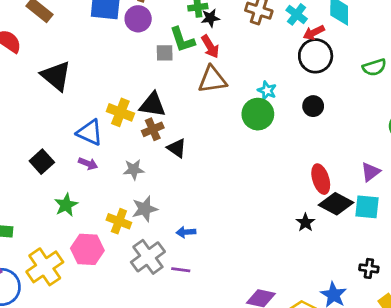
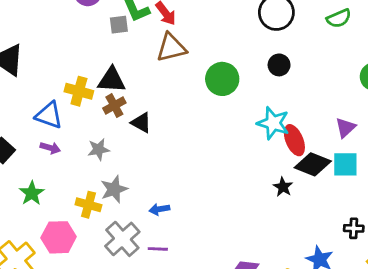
cyan star: (267, 90) -> (273, 123), moved, size x1.6

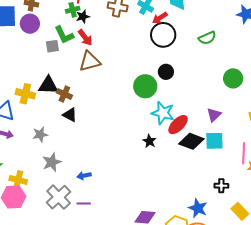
green circle: (222, 79) -> (145, 86), moved
brown cross: (114, 106) -> (64, 94), moved, turned -35
red ellipse: (294, 140) -> (178, 125), turned 70
black star: (283, 187) -> (149, 141), moved
yellow cross: (88, 205) -> (18, 180), moved

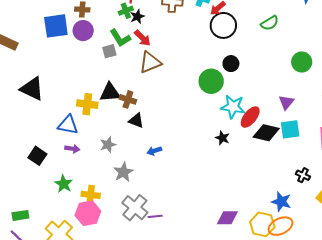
blue arrow: (84, 176) -> (154, 151), moved
black cross: (221, 186) -> (303, 175), turned 32
purple line: (84, 204) -> (155, 216), moved

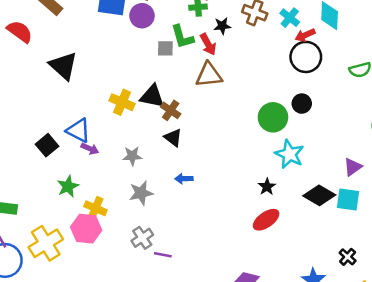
black star: (137, 16) -> (222, 26), moved
red ellipse: (250, 117) -> (266, 220), moved
blue triangle: (68, 125) -> (78, 130), moved
gray cross: (135, 208) -> (142, 238), size x0.7

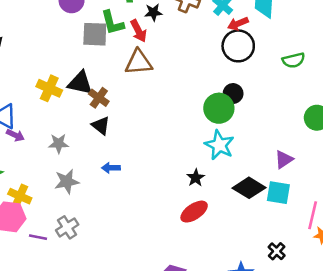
gray square: (165, 48) -> (95, 34), size x1.5
green circle: (273, 117) -> (219, 108), moved
purple line: (163, 255) -> (38, 237), moved

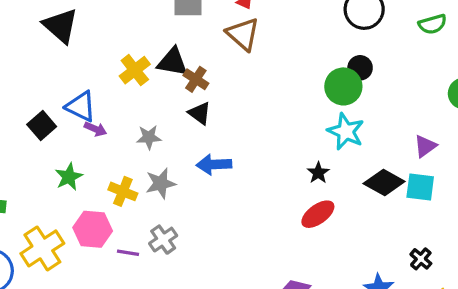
brown triangle: (139, 62) -> (243, 34), turned 48
yellow cross: (49, 88) -> (135, 70), turned 30
blue arrow: (111, 168) -> (214, 165), size x1.5
yellow cross: (20, 196) -> (123, 191), moved

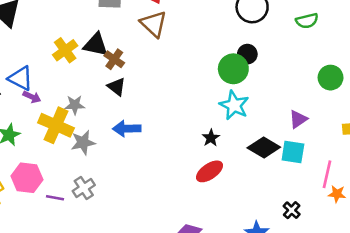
yellow cross: (123, 191) -> (56, 125), moved, size x1.5

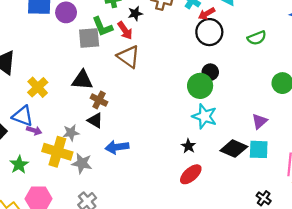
yellow cross: (65, 50) -> (38, 87), moved
brown cross: (114, 59) -> (99, 100), moved
black triangle: (116, 87) -> (95, 120), moved
gray star: (83, 143) -> (82, 163), turned 30

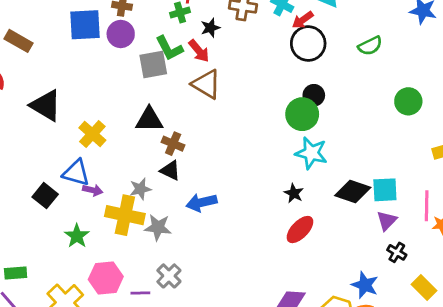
purple triangle: (260, 121) -> (387, 221), moved

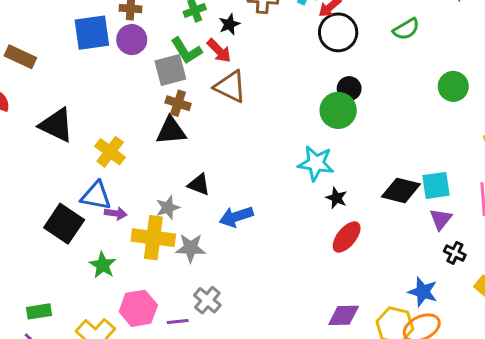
brown cross: (173, 144) -> (178, 103), moved
cyan star: (311, 153) -> (316, 163), moved
black square: (45, 196) -> (64, 224), size x1.4

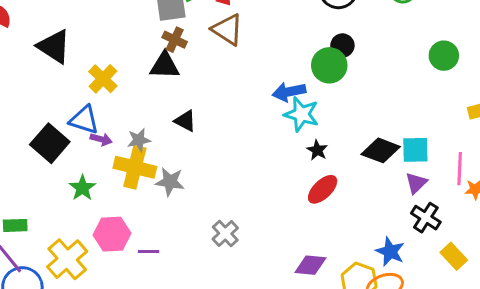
gray star: (168, 208) -> (139, 140), moved
blue arrow: (236, 217) -> (289, 92), moved
black cross: (455, 253) -> (426, 218), size x1.4
gray cross: (207, 300) -> (225, 233), moved

